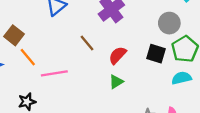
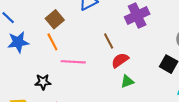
brown square: (14, 35) -> (55, 19), moved
red semicircle: (117, 55) -> (120, 60), moved

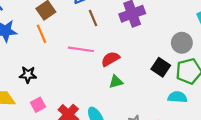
brown line: (109, 41) -> (93, 18), moved
pink line: (73, 62) -> (81, 49), moved

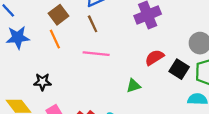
brown line: (93, 18) -> (93, 24), moved
red semicircle: (110, 59) -> (154, 57), moved

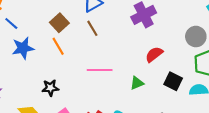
pink line: (96, 54) -> (100, 70), moved
black square: (179, 69) -> (173, 81), moved

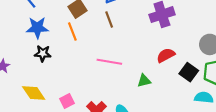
black square: (173, 81) -> (189, 72), moved
black star: (50, 88) -> (43, 53), moved

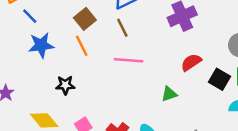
black star: (43, 53) -> (65, 85), moved
pink line: (109, 62) -> (129, 60), moved

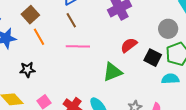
brown square: (85, 19) -> (30, 15), moved
green triangle: (169, 94) -> (112, 72), size x1.5

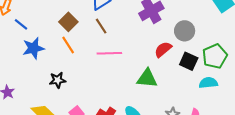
brown square: (30, 15) -> (68, 22), moved
gray circle: (168, 29) -> (185, 31), moved
green triangle: (112, 72) -> (147, 78), turned 30

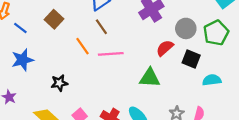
brown square: (68, 22) -> (54, 19), moved
orange line: (68, 45) -> (82, 46), moved
blue star: (33, 48) -> (23, 60), moved
green pentagon: (215, 56) -> (216, 33), moved

